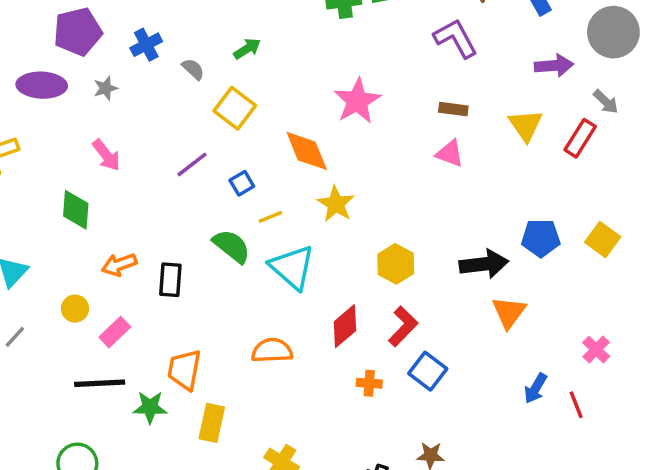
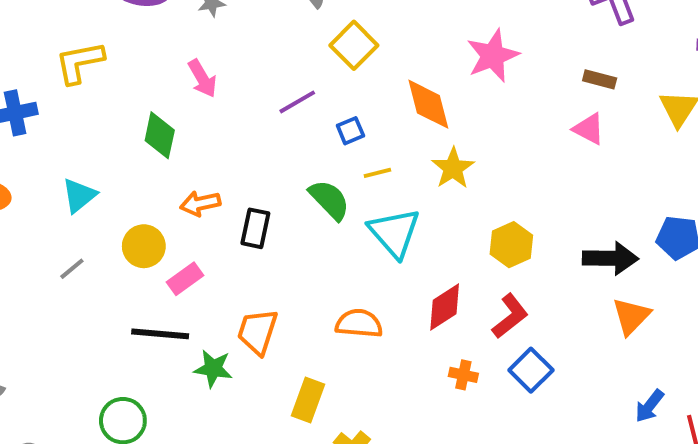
yellow circle: (75, 309) -> (144, 246), size x1.4
yellow rectangle: (212, 423) -> (308, 400), moved

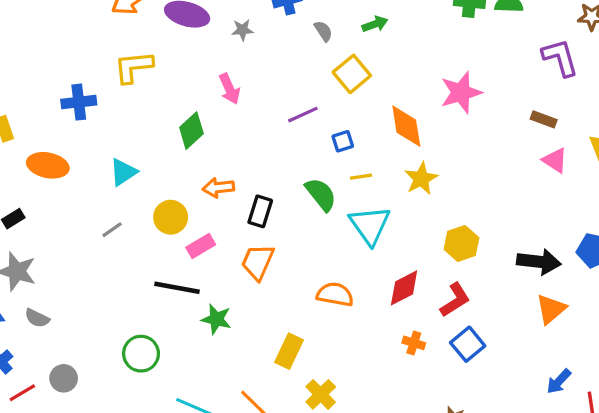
pink triangle: (589, 129) -> (555, 160), moved
green diamond: (160, 135) -> (191, 131), turned 30
orange trapezoid: (258, 332) -> (258, 262), moved

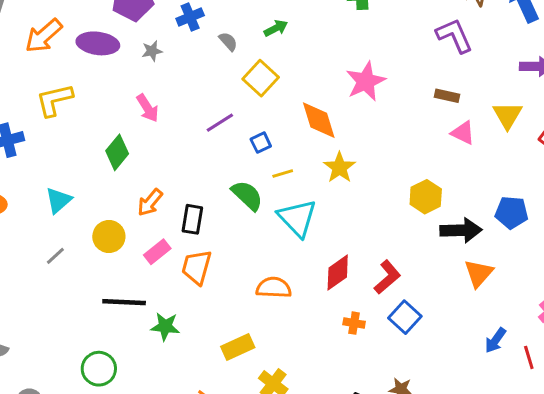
orange arrow: (218, 188) -> (150, 202), turned -36
yellow hexagon: (461, 243) -> (426, 197), moved
pink rectangle: (201, 246) -> (157, 252), moved
yellow rectangle: (289, 351) -> (238, 347), turned 48

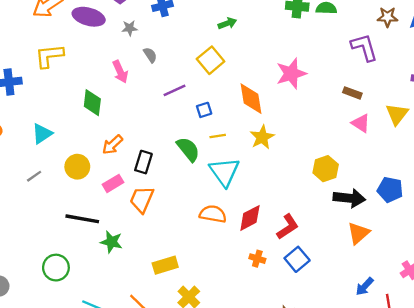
gray semicircle: (228, 41) -> (150, 55), moved
green diamond: (117, 152) -> (92, 103), turned -40
orange semicircle: (274, 288) -> (213, 214), moved

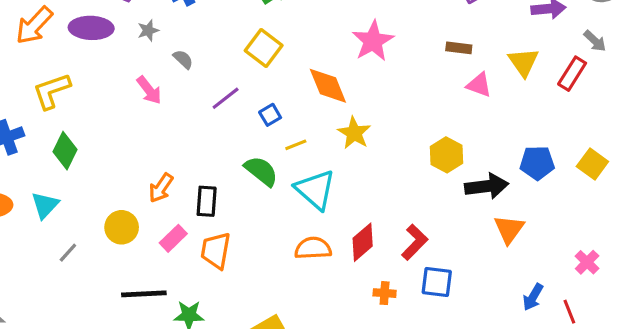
green diamond: (92, 103) -> (65, 151), moved, turned 32
cyan triangle: (42, 134) -> (45, 205), moved
blue square: (297, 259) -> (437, 282), turned -30

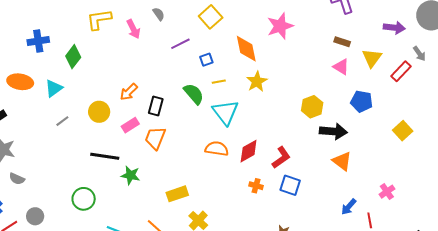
brown rectangle: (459, 48) -> (342, 42), moved
yellow L-shape: (52, 91) -> (99, 19), moved
blue pentagon: (537, 163) -> (362, 101), moved
orange triangle: (509, 229) -> (342, 161), turned -40

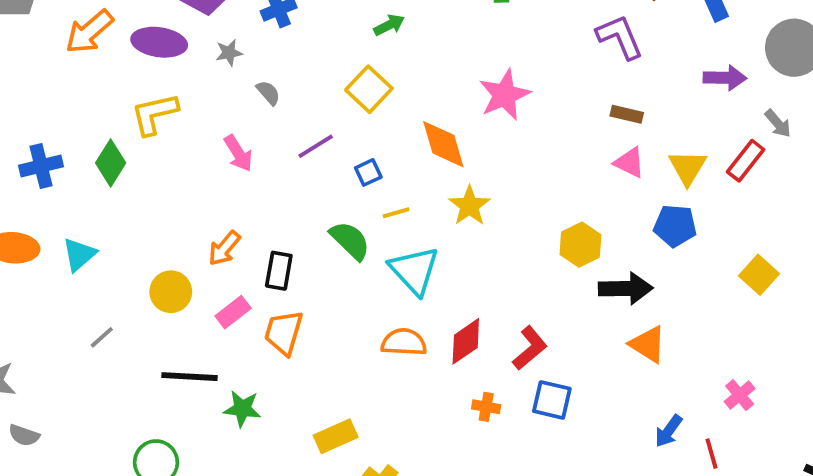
pink arrow: (133, 29) -> (238, 153), moved
green diamond: (73, 57) -> (111, 163), moved
yellow triangle: (372, 58) -> (688, 167), moved
gray line: (62, 121) -> (102, 337), moved

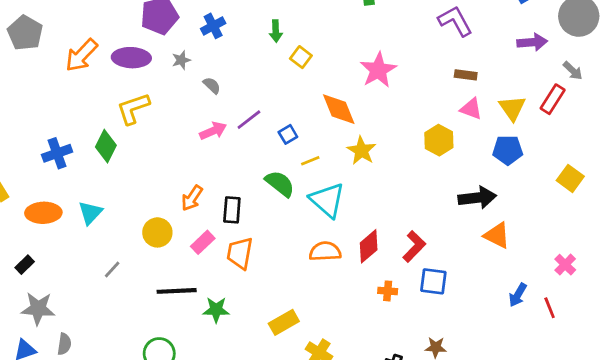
green arrow: (389, 25) -> (276, 31), moved, turned 120
yellow square: (369, 89) -> (301, 57), moved, size x0.7
pink arrow: (238, 153) -> (213, 131), moved, turned -76
yellow hexagon: (580, 245) -> (439, 140), moved
gray semicircle: (24, 435) -> (64, 344), turned -95

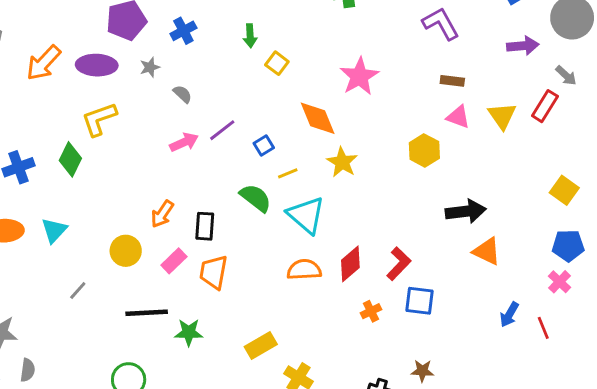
blue pentagon: (508, 150) -> (568, 246), moved
orange cross: (388, 291) -> (371, 311), turned -30

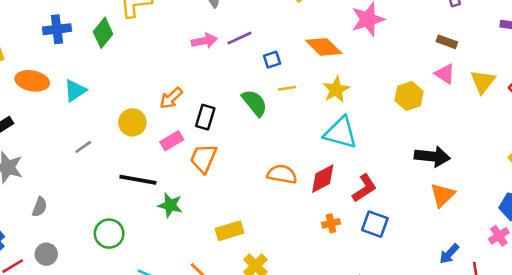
orange diamond: (318, 118) -> (324, 47), turned -36
cyan triangle: (306, 215) -> (341, 133), moved, turned -39
orange triangle: (487, 251) -> (442, 195), turned 36
gray semicircle: (28, 370) -> (40, 207), moved

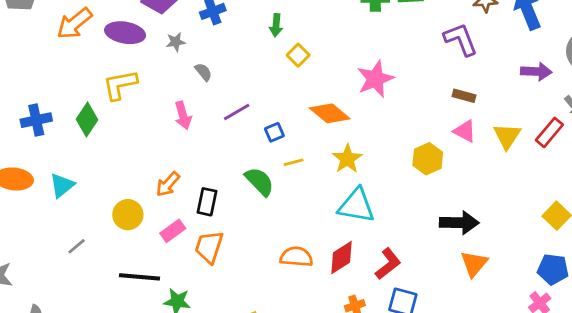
pink arrow: (204, 41) -> (183, 115), moved, turned 90

